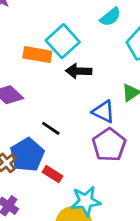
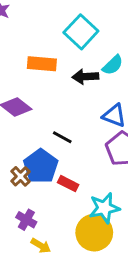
cyan semicircle: (110, 17) -> (113, 65), moved
cyan square: (63, 41) -> (81, 32), moved

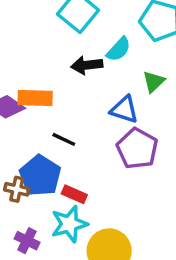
orange rectangle: (42, 64) -> (35, 98), moved
brown cross: (20, 176) -> (17, 189), turned -30
cyan star: (104, 208) -> (69, 224), moved

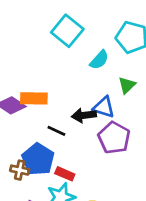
black arrow: (87, 65) -> (84, 115), moved

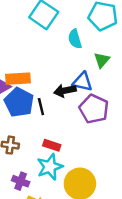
cyan semicircle: (99, 60) -> (75, 39), turned 126
black line: (56, 131) -> (41, 107), turned 56
blue pentagon: (38, 159) -> (19, 102), moved

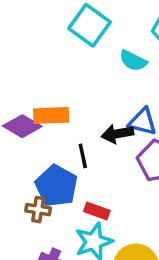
cyan semicircle: (75, 39) -> (133, 61), turned -48
blue pentagon: (19, 102) -> (56, 186), moved

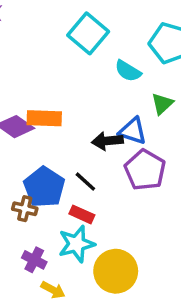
black line: (83, 156) -> (85, 182), moved, turned -40

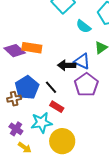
brown cross: (25, 209) -> (14, 99), turned -32
red rectangle: (82, 214) -> (57, 107), moved

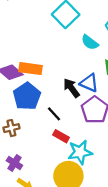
black arrow: (67, 65) -> (71, 88), turned 54
blue pentagon: (27, 87) -> (27, 96), moved
cyan star: (42, 123) -> (80, 152), moved

